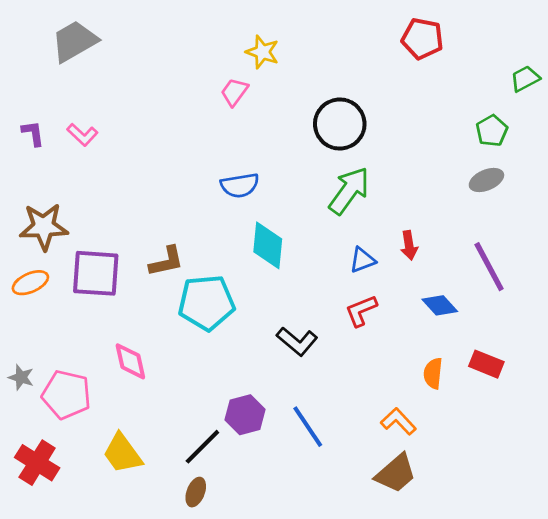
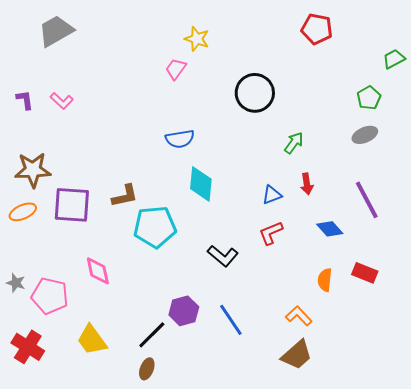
green arrow: (349, 191) -> (294, 143), moved, size x0.6

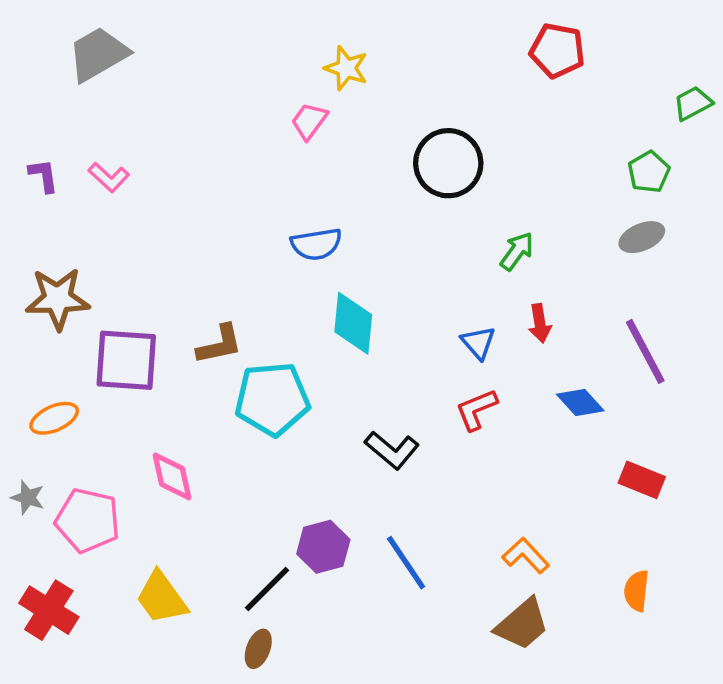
blue triangle: (272, 195) -> (478, 343), turned -50
orange ellipse: (23, 212) -> (54, 418), moved
orange semicircle: (325, 280) -> (637, 591), moved

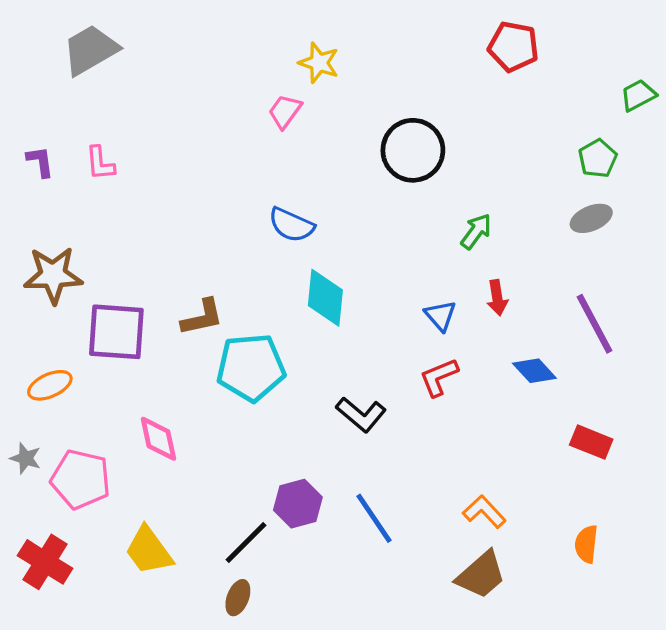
pink L-shape: (109, 177) -> (100, 163), turned 42
blue semicircle: (316, 244) -> (291, 225), turned 33

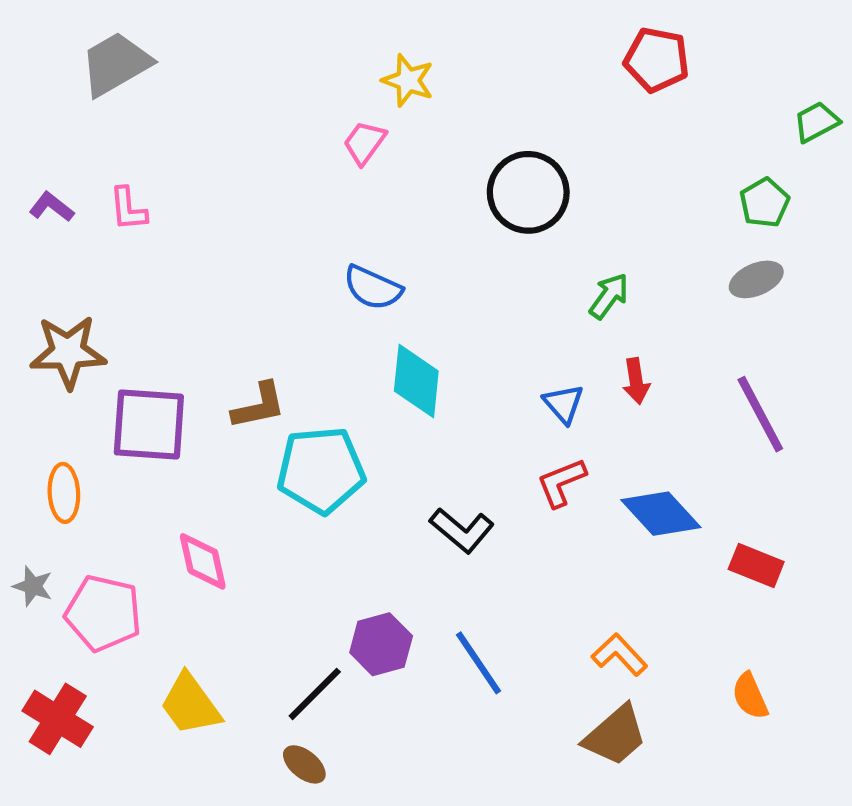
purple L-shape: (40, 162) -> (51, 207), turned -44
blue diamond: (534, 371) -> (661, 514), moved, size x1.4
orange ellipse: (50, 385) -> (64, 493), turned -69
orange semicircle: (586, 544) -> (750, 696), turned -30
brown ellipse: (238, 598) -> (304, 764), turned -72

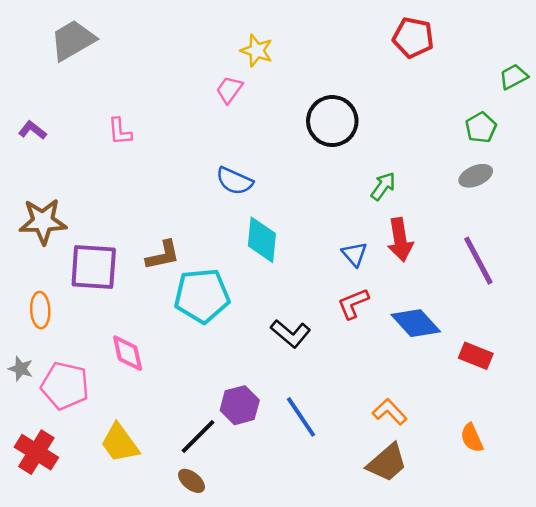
pink L-shape: (128, 209) -> (120, 131), moved
red arrow: (636, 381) -> (400, 240), size x1.5

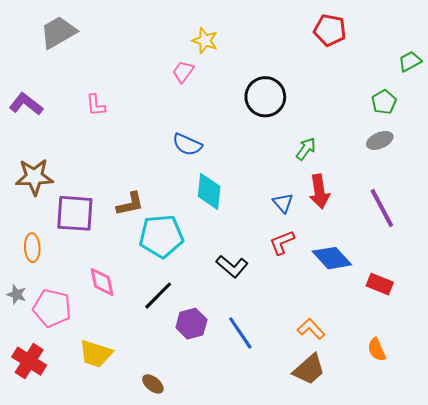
purple L-shape: (32, 130) -> (26, 104), size x1.5
black line: (198, 437) -> (158, 296), moved
yellow trapezoid: (120, 443) -> (96, 354), turned -36

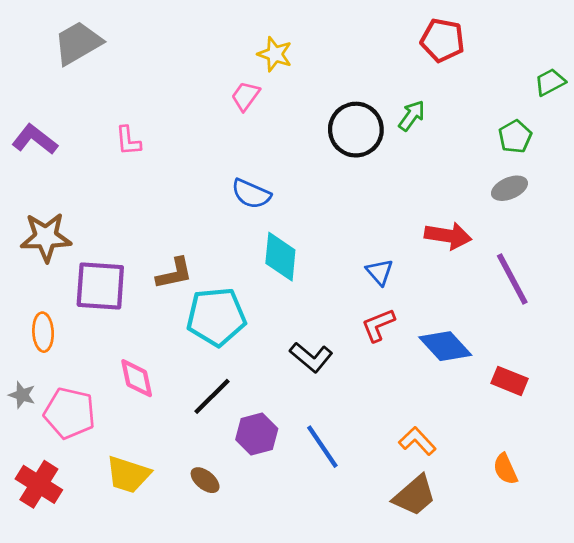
green arrow: (306, 149) -> (412, 116), moved
red arrow: (319, 191) -> (448, 236), moved, turned -72
brown ellipse: (153, 384) -> (205, 480), moved

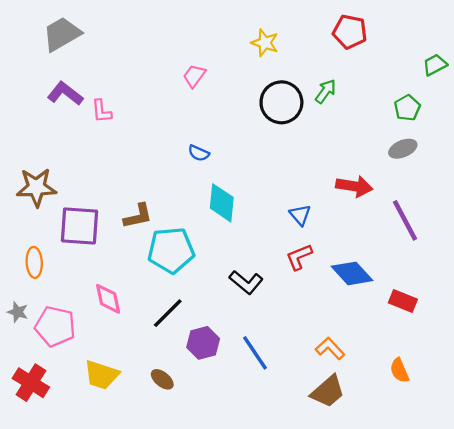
yellow star: (275, 54) -> (265, 43), moved
purple L-shape: (35, 139) -> (65, 94), moved
blue semicircle: (251, 194) -> (199, 153), size x0.7

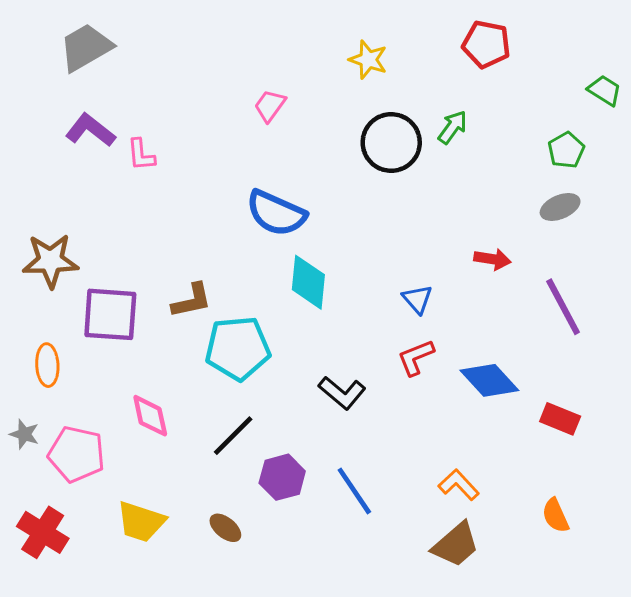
green trapezoid: (435, 65) -> (605, 90), turned 60
blue semicircle: (199, 153) -> (276, 213), size x2.0
red arrow: (354, 186) -> (493, 259), size x0.7

